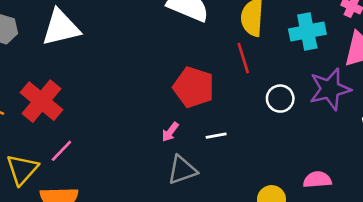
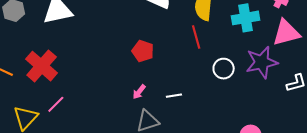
red pentagon: (194, 87) -> (143, 51), moved, size x0.7

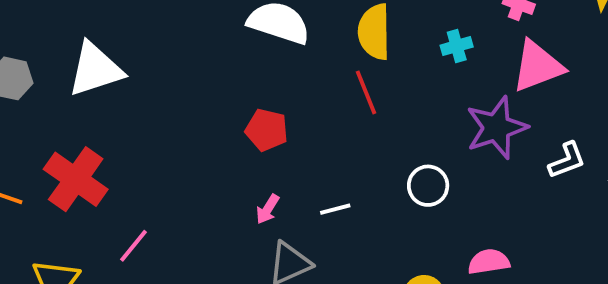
cyan cross: (245, 18) -> (457, 46), size x0.6
white circle: (224, 69) -> (428, 186), moved
pink line: (56, 104) -> (134, 246), moved

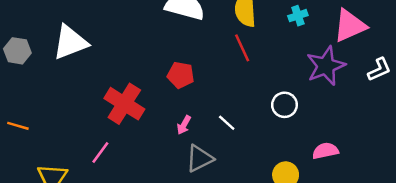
white L-shape: (567, 160) -> (379, 70), moved
red cross: (76, 179) -> (124, 104), moved
white line: (335, 209) -> (227, 123), turned 60

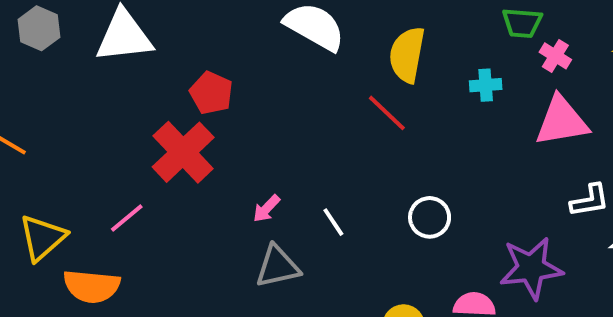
red line: (242, 48) -> (387, 113), turned -36
purple star: (326, 66) -> (531, 268), moved
red pentagon: (181, 75) -> (211, 93), moved

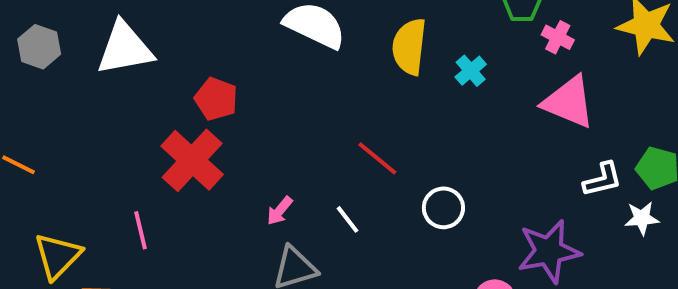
cyan cross: (486, 85) -> (471, 71), moved, turned -32
red line: (387, 113) -> (377, 158), moved
pink triangle: (562, 121) -> (569, 102), turned 36
pink line: (127, 218) -> (140, 230), turned -60

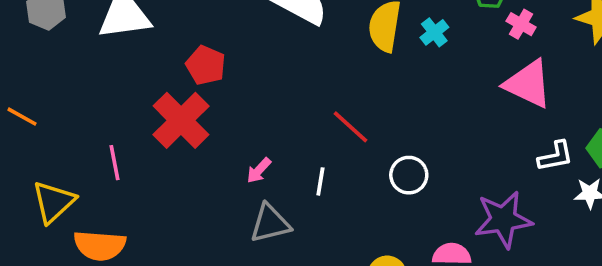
cyan cross: (471, 71) -> (434, 32), moved
white line: (347, 219) -> (320, 181), turned 44
pink line: (140, 230) -> (114, 163), moved

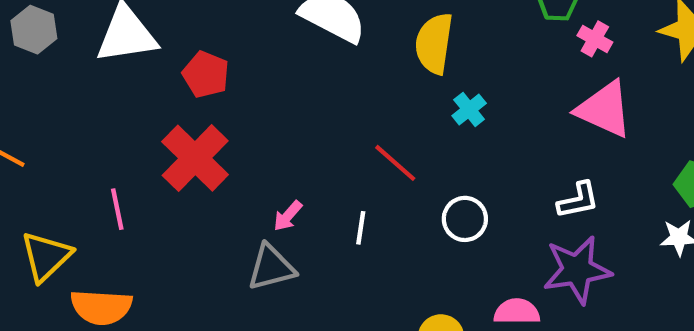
cyan cross: (434, 32) -> (469, 109), moved
red pentagon: (206, 65) -> (206, 74), moved
white L-shape: (556, 156) -> (578, 200), moved
gray triangle: (270, 223) -> (271, 267), moved

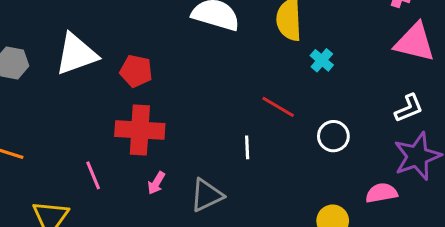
red cross: (195, 158) -> (140, 130), turned -30
pink arrow: (288, 216) -> (156, 183), moved
white line: (361, 228) -> (247, 147), moved

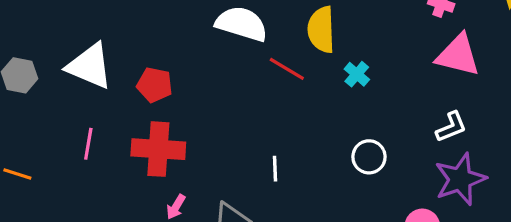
white triangle: (76, 54) -> (90, 66), turned 42
red line: (278, 107) -> (287, 69), moved
pink line: (93, 175) -> (88, 144), moved, turned 32

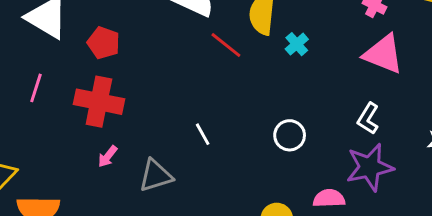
cyan cross: (357, 74) -> (297, 44), moved
white L-shape: (451, 127) -> (368, 118), turned 136
white line: (275, 169) -> (203, 134), turned -35

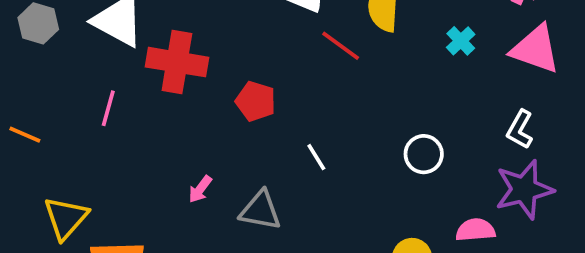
red pentagon: (104, 43) -> (256, 101), moved
cyan cross: (297, 44) -> (461, 41), moved
red cross: (99, 102) -> (177, 62), moved
gray triangle: (156, 176) -> (260, 210), turned 30

